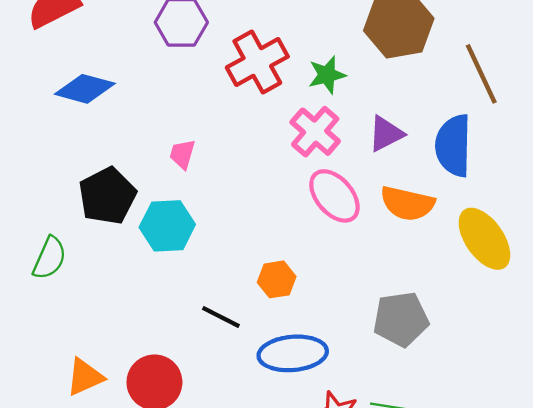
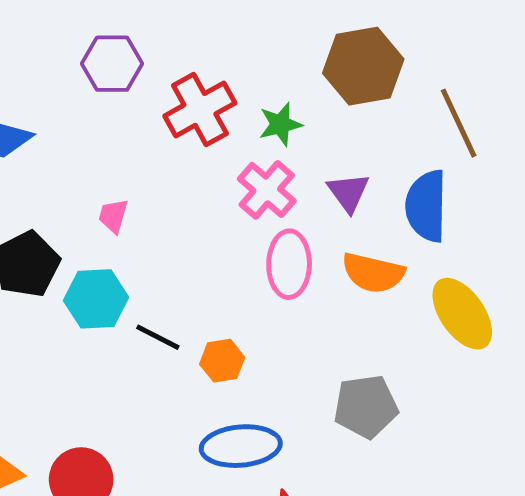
purple triangle: (386, 134) -> (348, 192), turned -39
pink ellipse: (334, 196) -> (289, 264), turned 42
black line: (221, 317) -> (158, 337), moved

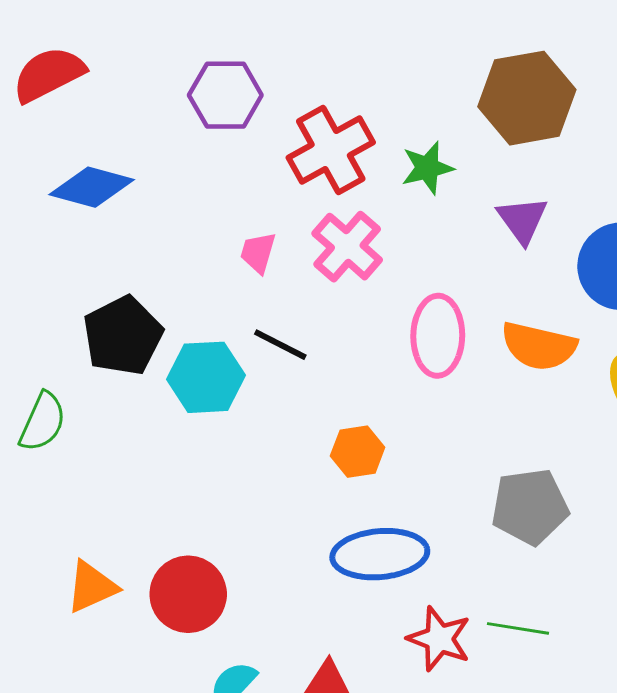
pink cross: (267, 190) -> (347, 247), moved
purple triangle: (348, 192) -> (522, 220), moved
pink trapezoid: (113, 216) -> (258, 253), moved
black line: (158, 337) -> (280, 345), moved

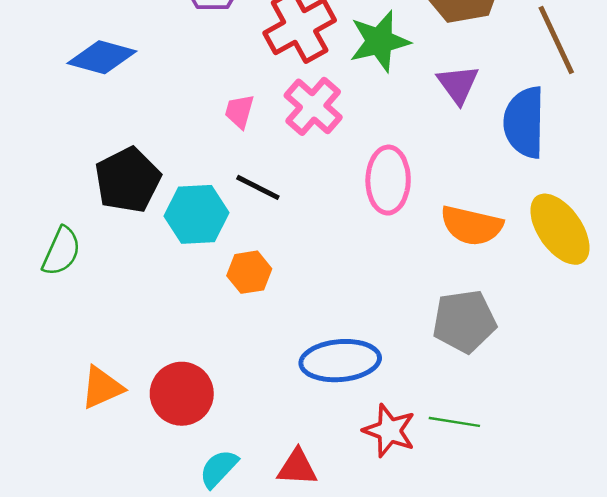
green star: (427, 168) -> (379, 41), size x1.4
orange semicircle: (539, 346) -> (472, 225), moved
orange hexagon: (358, 452) -> (249, 272), moved

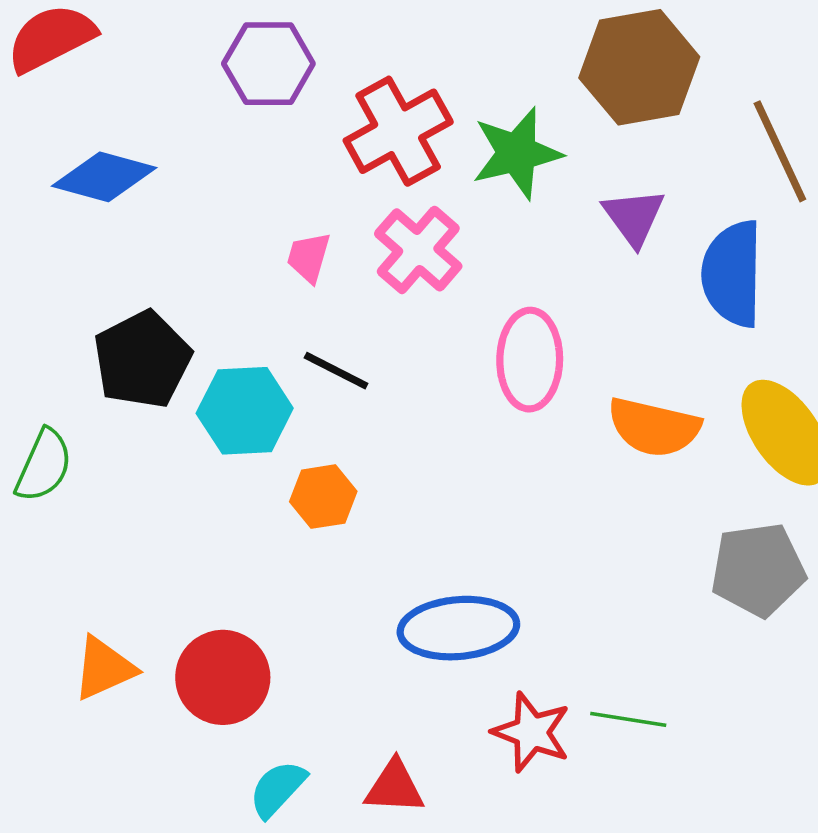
gray pentagon: (464, 321) -> (758, 570), moved

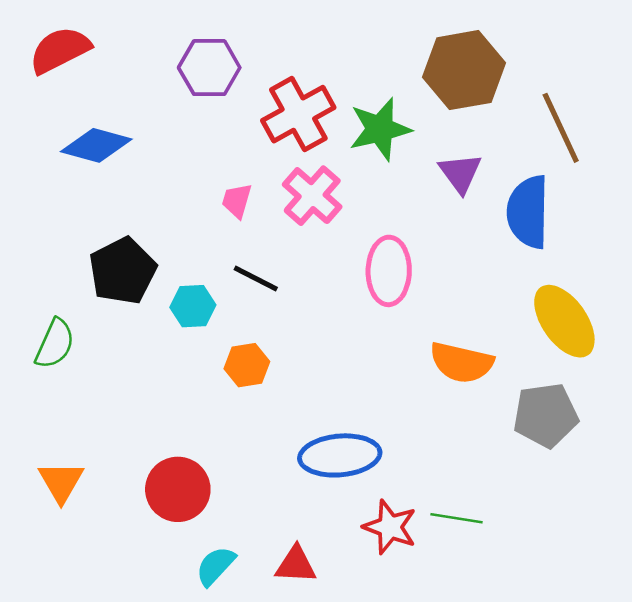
cyan hexagon: (245, 411) -> (193, 306), size x0.7
orange semicircle: (654, 427) -> (462, 363), moved
orange triangle: (104, 668) -> (61, 482), moved, turned -36

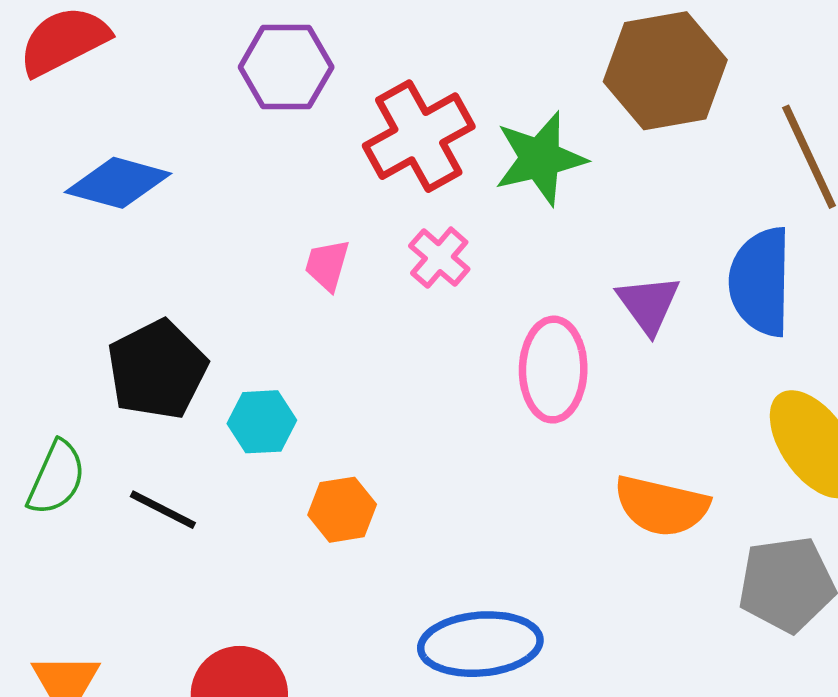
purple triangle: (460, 173) -> (648, 304), moved
pink cross: (312, 196) -> (439, 258), size x0.7
black line: (256, 278) -> (163, 510), moved

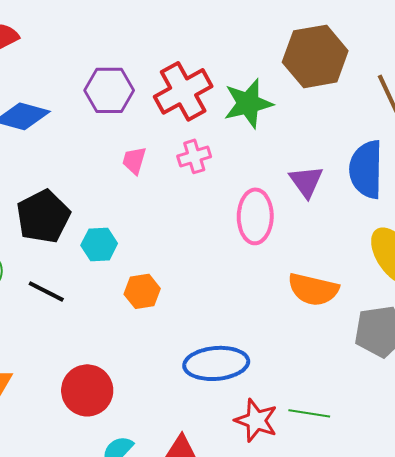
purple hexagon: (286, 67) -> (109, 90), moved
pink cross: (439, 258) -> (194, 156), turned 32

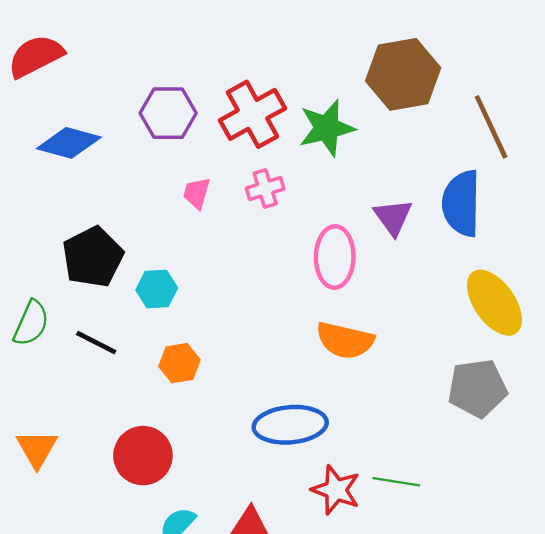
orange semicircle: (313, 289) -> (345, 340), moved
orange hexagon: (142, 291) -> (179, 363), moved

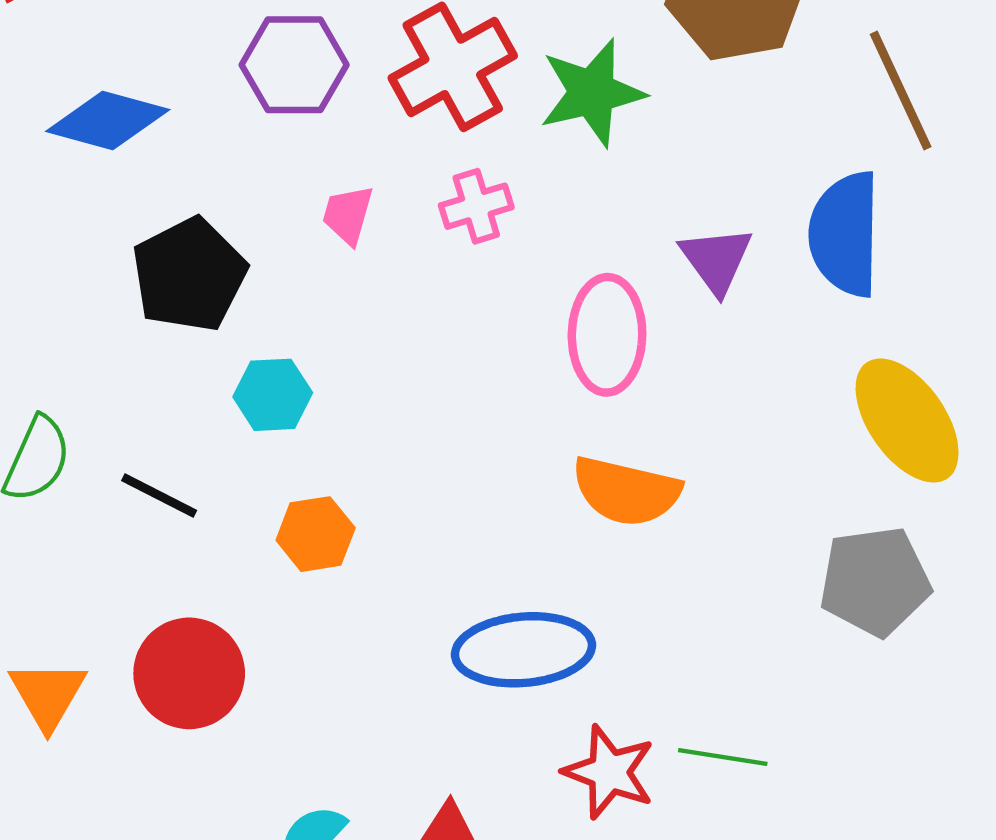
black pentagon: (93, 257) -> (189, 275), moved
red circle: (143, 456) -> (189, 673), moved

